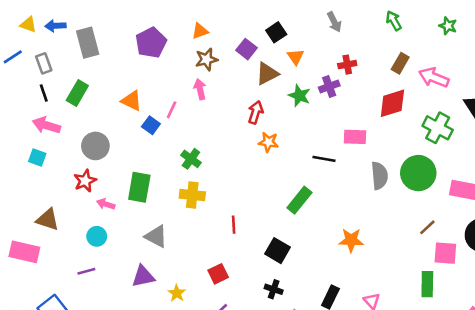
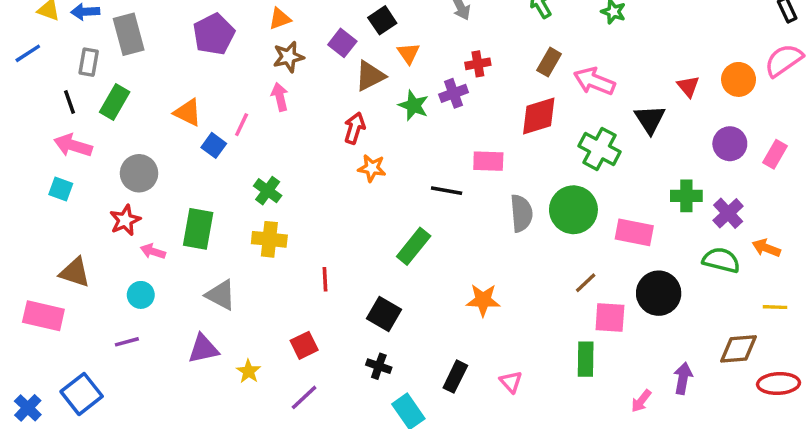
gray rectangle: (44, 63) -> (89, 62), moved, turned 30

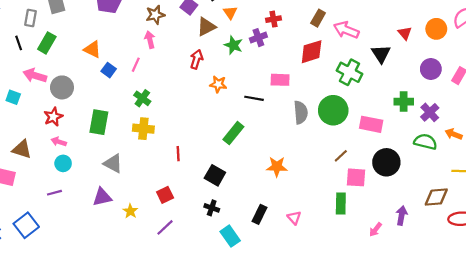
pink line: (242, 125) -> (136, 65), moved
pink arrow: (73, 145) -> (35, 76), moved
orange star: (372, 168) -> (218, 84), moved
pink arrow: (153, 251) -> (59, 142), moved

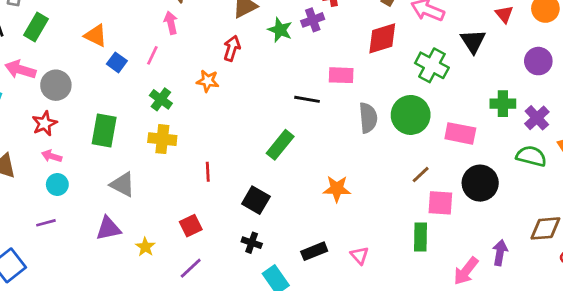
orange star: (218, 84) -> (208, 81), moved
black rectangle: (259, 214) -> (314, 251), turned 42
pink arrow: (376, 230) -> (466, 271), size x1.5

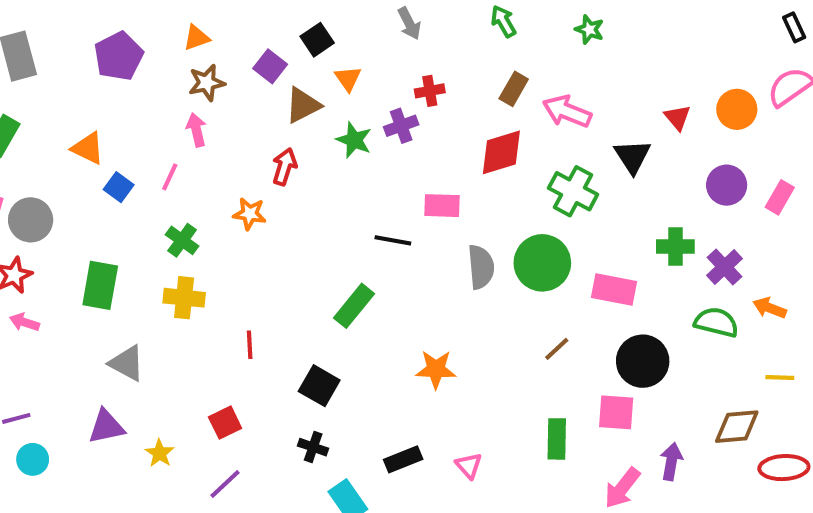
cyan circle: (57, 184) -> (33, 459), moved
pink square: (440, 203) -> (616, 412), moved

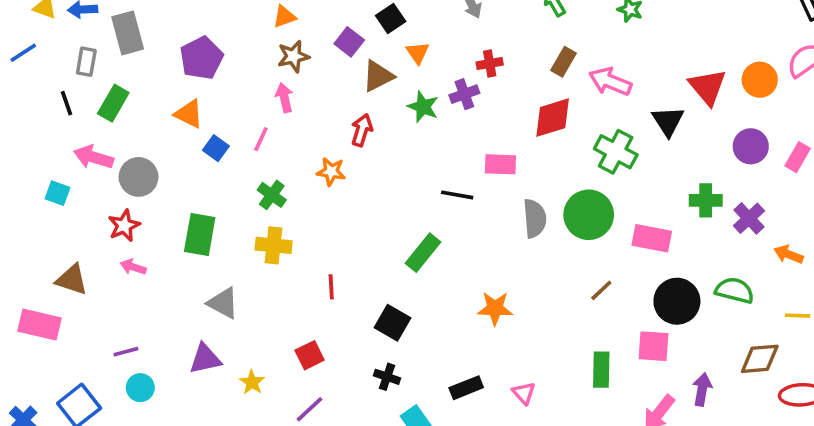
purple pentagon: (119, 56) -> (202, 58), moved
red triangle: (677, 118) -> (708, 87), size x1.6
green semicircle: (716, 322) -> (735, 290), moved

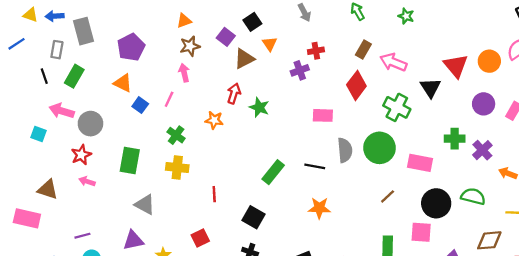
green star: (423, 107) -> (259, 107), moved
red diamond: (553, 118) -> (356, 85), turned -36
black line: (457, 195) -> (315, 166), moved

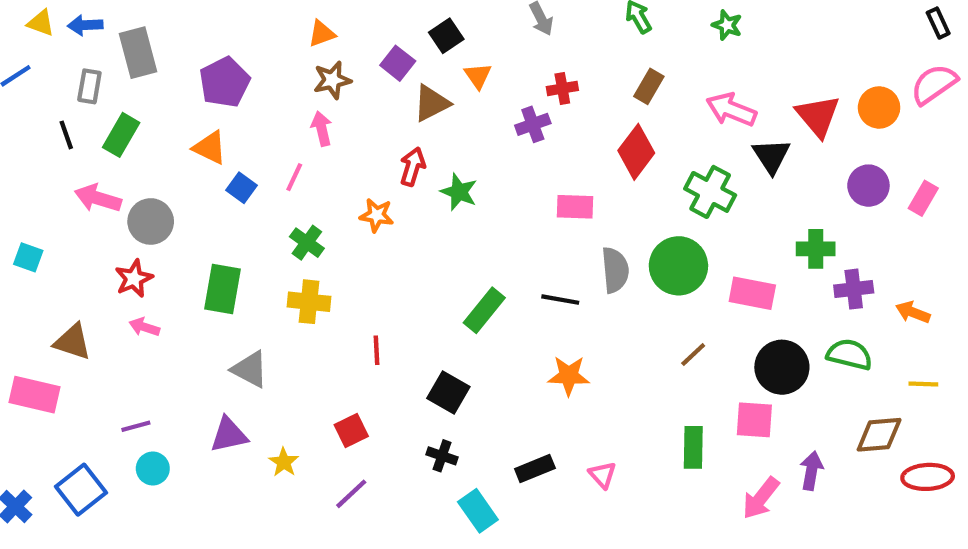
pink arrow: (393, 62) -> (731, 110), moved
cyan square: (38, 134) -> (28, 257), moved
purple cross: (482, 150) -> (854, 289), moved, turned 36

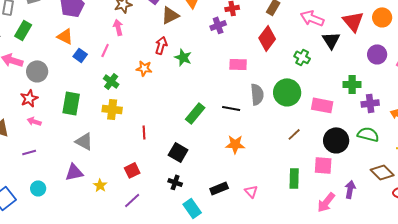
green cross: (710, 192) -> (302, 57), size x0.7
purple line: (136, 426) -> (29, 152), moved
brown diamond: (879, 435) -> (382, 172), turned 50

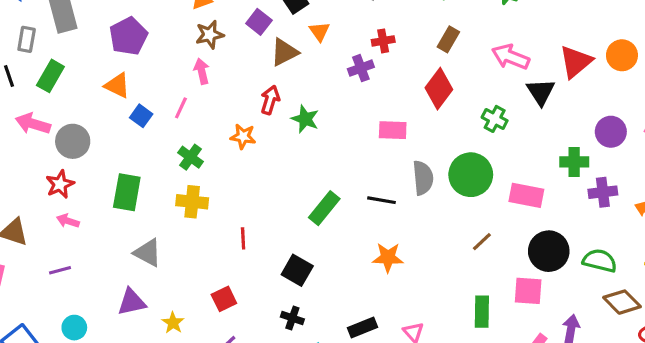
red triangle: (353, 21) -> (576, 62), turned 30
purple circle: (377, 54) -> (611, 132), moved
green semicircle: (368, 134) -> (600, 261), moved

